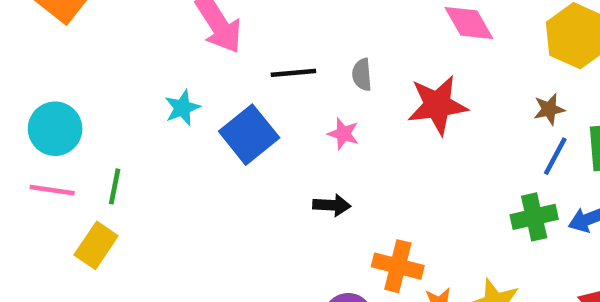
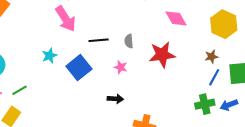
green line: (115, 186) -> (20, 90), turned 49

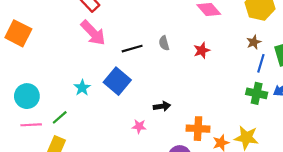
red star: (162, 55) -> (202, 50), size x0.6
cyan star: (49, 56) -> (82, 88), moved
pink star: (121, 67) -> (139, 126), moved
green cross: (205, 104) -> (257, 93), turned 36

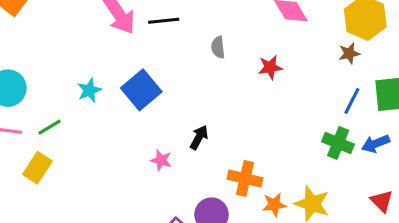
brown star: (254, 42) -> (349, 53), moved
black line: (132, 49) -> (164, 21), moved
black arrow: (162, 106) -> (199, 137), turned -63

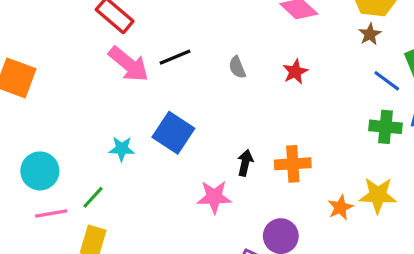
cyan star: (89, 90) -> (122, 149), turned -30
blue line: (352, 101) -> (387, 81), turned -64
pink star: (161, 160) -> (214, 197), size x1.5
orange cross: (245, 178) -> (293, 164), moved

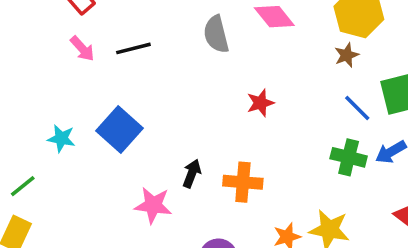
pink arrow: (129, 64) -> (82, 49), size x0.6
gray semicircle: (237, 67) -> (216, 34), moved, size x1.5
red star: (295, 72) -> (260, 103), moved

